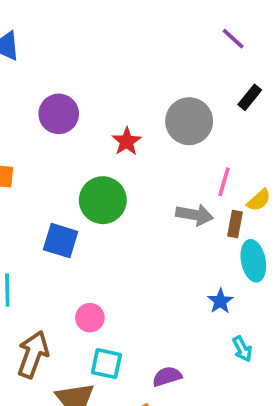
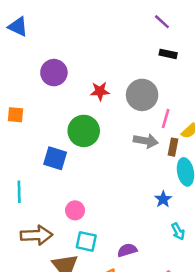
purple line: (233, 39) -> (162, 22), moved
black rectangle: (250, 97) -> (168, 54), moved, turned 63
gray circle: (189, 121) -> (142, 95), moved
red star: (127, 141) -> (100, 91), turned 30
brown arrow: (33, 354) -> (37, 235), turned 68

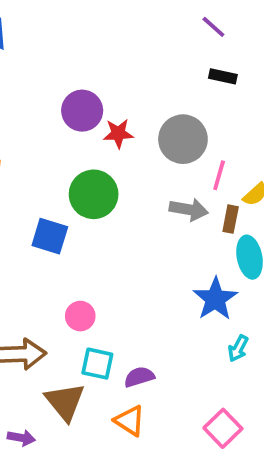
purple circle: (54, 73) -> (82, 111), moved
blue star: (163, 199) -> (215, 299), size x1.6
cyan arrow: (178, 231) -> (238, 348), turned 56
purple semicircle: (127, 250) -> (139, 377), moved

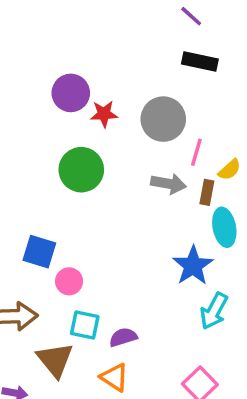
black rectangle: (223, 76) -> (200, 62), size x1.4
blue square: (50, 236) -> (39, 252), moved
cyan arrow: (238, 348) -> (214, 311), size x1.5

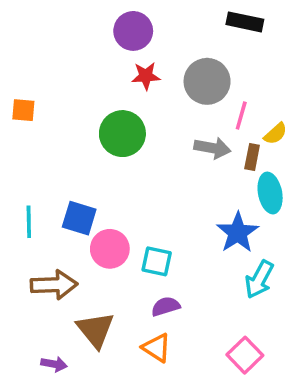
purple circle: (71, 93) -> (133, 31), moved
pink circle: (69, 281) -> (110, 249), size x1.4
cyan square: (85, 325) -> (157, 261), moved

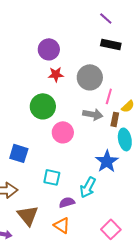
pink circle: (110, 249) -> (63, 132), moved
cyan square: (157, 261) -> (52, 177), moved
cyan arrow: (259, 279) -> (88, 187), moved

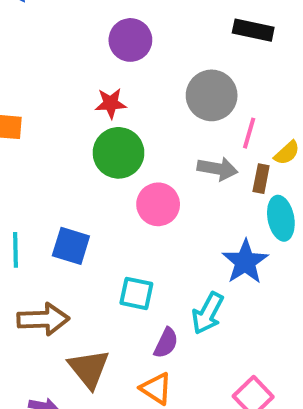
red star: (56, 74) -> (111, 103), moved
purple semicircle: (67, 202) -> (166, 343), turned 133

